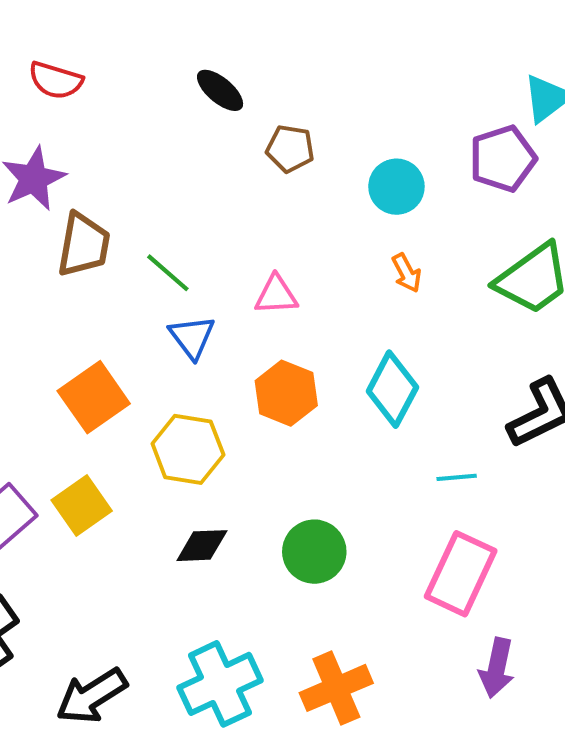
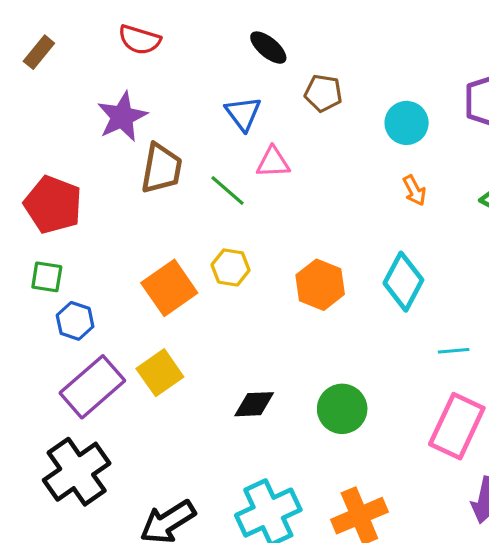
pink triangle: (276, 295) -> (273, 162), moved
blue triangle: (192, 337) -> (243, 114), moved
yellow hexagon: (188, 449) -> (231, 267), moved, size x0.7

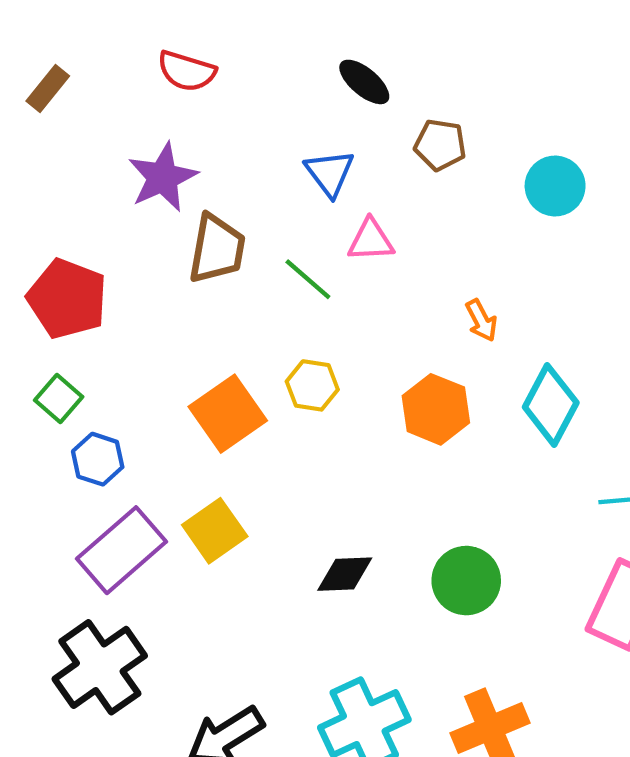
orange arrow: (414, 190) -> (481, 320), moved
green square: (47, 277) -> (59, 398), turned 32

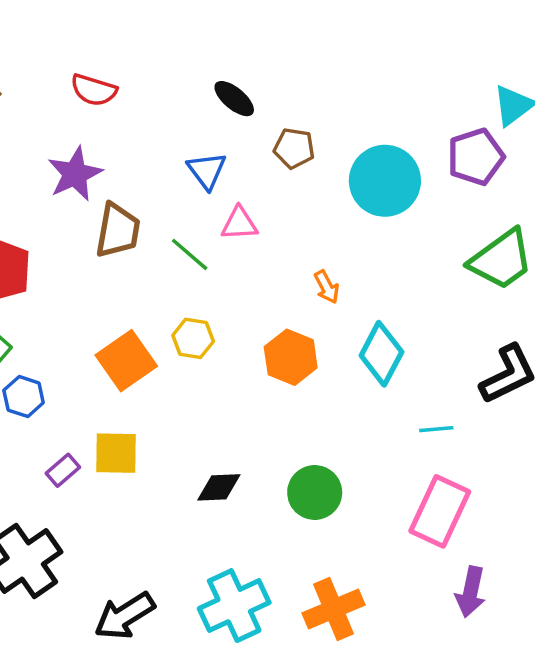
cyan circle: (555, 186) -> (385, 181), size x1.5
yellow square: (215, 531) -> (116, 453), turned 36
purple rectangle: (121, 550) -> (63, 470), moved, size x0.5

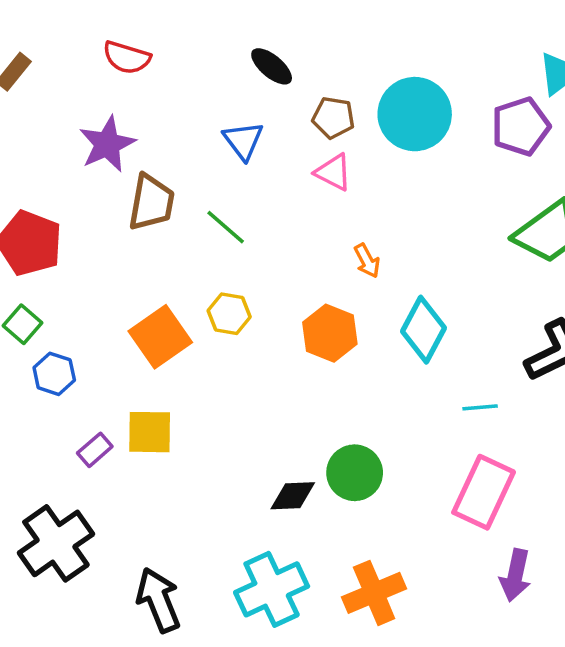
cyan circle: (385, 181) -> (415, 114), moved
pink triangle: (239, 224) -> (333, 172), moved, turned 30
black diamond: (219, 487) -> (293, 496), moved
black arrow: (125, 616) -> (158, 600), turned 100

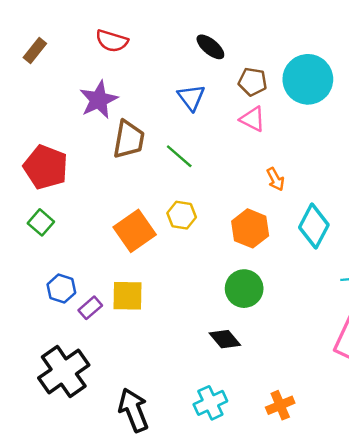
blue hexagon: (54, 374) -> (61, 289), moved
green circle: (355, 473) -> (244, 289), moved
black diamond: (293, 496) -> (225, 339), turned 52
cyan cross: (272, 589) -> (210, 403), size x0.7
orange cross: (374, 593) -> (280, 405), size x0.7

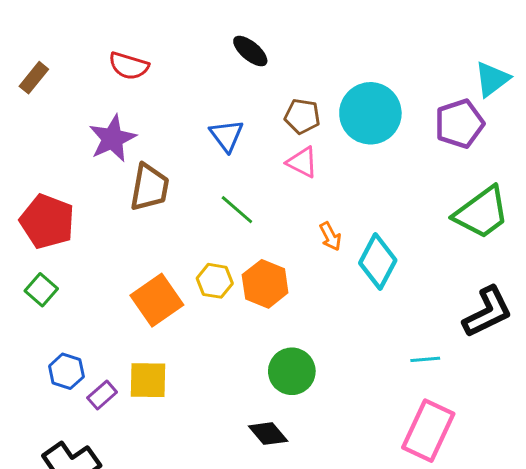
black ellipse: (210, 47) -> (250, 51), moved
green line: (179, 156) -> (237, 210), moved
cyan diamond: (314, 226) -> (378, 262), moved
orange hexagon: (250, 228) -> (265, 284), moved

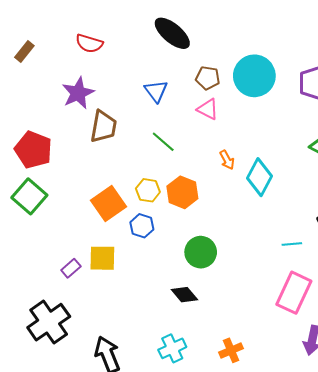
black ellipse: (250, 51) -> (172, 33), size x1.5
green square: (41, 290) -> (29, 196), size x1.6
blue hexagon: (66, 371) -> (142, 226), moved

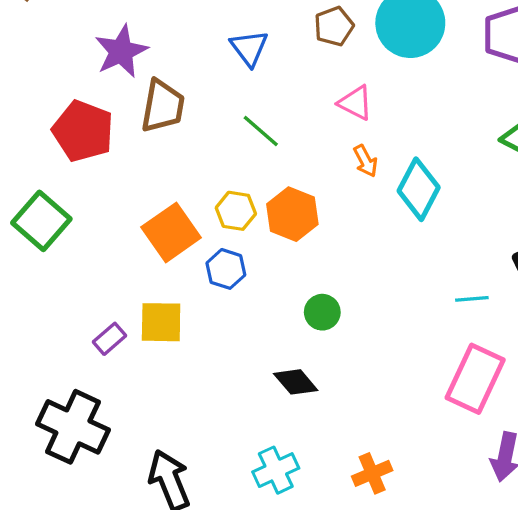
brown pentagon: (208, 78) -> (334, 26), turned -30
pink triangle: (208, 109) -> (356, 103), moved
red pentagon: (33, 150) -> (83, 131), moved
green circle: (201, 252) -> (322, 312), size x0.7
black cross: (49, 322) -> (73, 427), turned -30

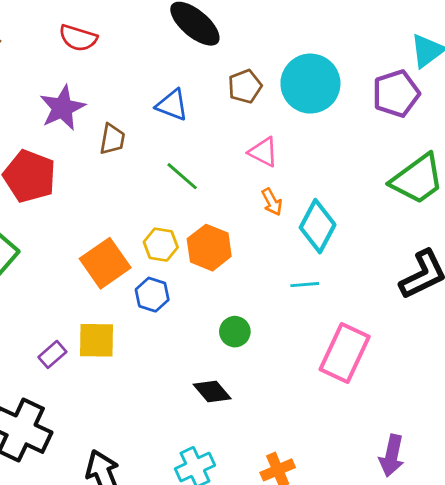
blue triangle: (249, 48) -> (172, 105), turned -32
brown trapezoid: (163, 106) -> (112, 139), moved, size x0.7
cyan line: (472, 299) -> (305, 285), moved
pink rectangle: (475, 379) -> (345, 353), moved

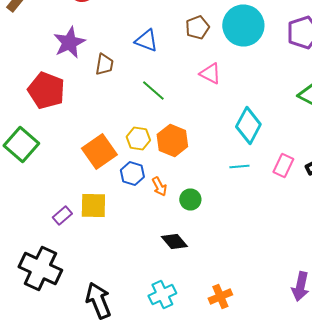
orange arrow: (272, 202) -> (159, 186), moved
pink rectangle: (345, 353) -> (283, 166), moved, size x0.6

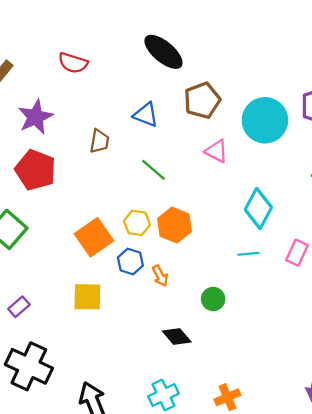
cyan circle: (243, 26) -> (265, 120), moved
brown pentagon: (197, 28) -> (202, 100), size x1.4
purple star: (69, 42) -> (35, 117), moved
green circle: (190, 200) -> (213, 299), moved
purple rectangle: (62, 216) -> (19, 307), moved

